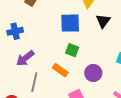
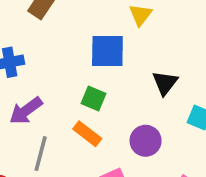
black triangle: (103, 21) -> (165, 83), moved
green square: (72, 50) -> (94, 98), moved

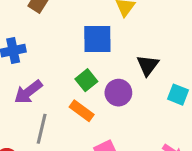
green square: (94, 98) -> (86, 80), turned 30
purple circle: (146, 141) -> (118, 93), moved

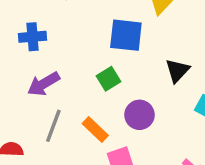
purple circle: (118, 93) -> (139, 115), moved
orange rectangle: (82, 111) -> (95, 130), moved

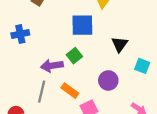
purple arrow: (43, 84) -> (52, 66), moved, turned 30
purple circle: (139, 115) -> (108, 80), moved

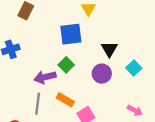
cyan square: (142, 66) -> (134, 68), turned 32
purple circle: (108, 80) -> (102, 74), moved

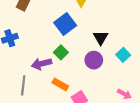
blue square: (71, 34) -> (65, 24), turned -30
gray line: (38, 104) -> (23, 85), moved

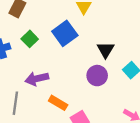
green square: (61, 52) -> (30, 39), moved

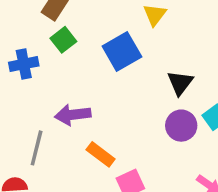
green square: (30, 39) -> (63, 40), moved
purple circle: (97, 76) -> (181, 126), moved

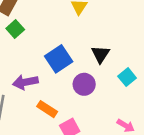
blue square: (122, 51) -> (59, 59), moved
purple circle: (181, 126) -> (84, 84), moved

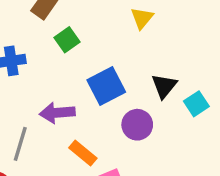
green square: (15, 29) -> (67, 40), moved
cyan square: (127, 77) -> (196, 104), moved

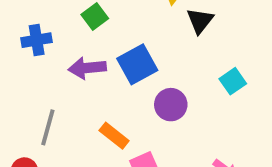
black triangle: (164, 86) -> (200, 21), moved
purple arrow: (57, 113) -> (87, 68), moved

